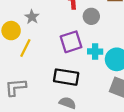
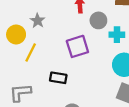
cyan cross: (95, 51) -> (117, 35), moved
black rectangle: (66, 77) -> (58, 78), moved, size x0.7

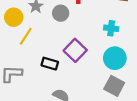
gray circle: (98, 20) -> (61, 13), moved
purple square: (77, 46) -> (75, 50), moved, turned -35

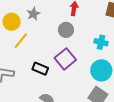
gray circle: (61, 13) -> (66, 30), moved

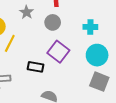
gray star: (33, 14) -> (27, 12), moved

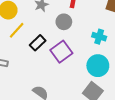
black rectangle: (36, 67) -> (38, 43), moved, turned -70

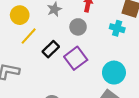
cyan cross: (99, 37) -> (117, 28), moved

